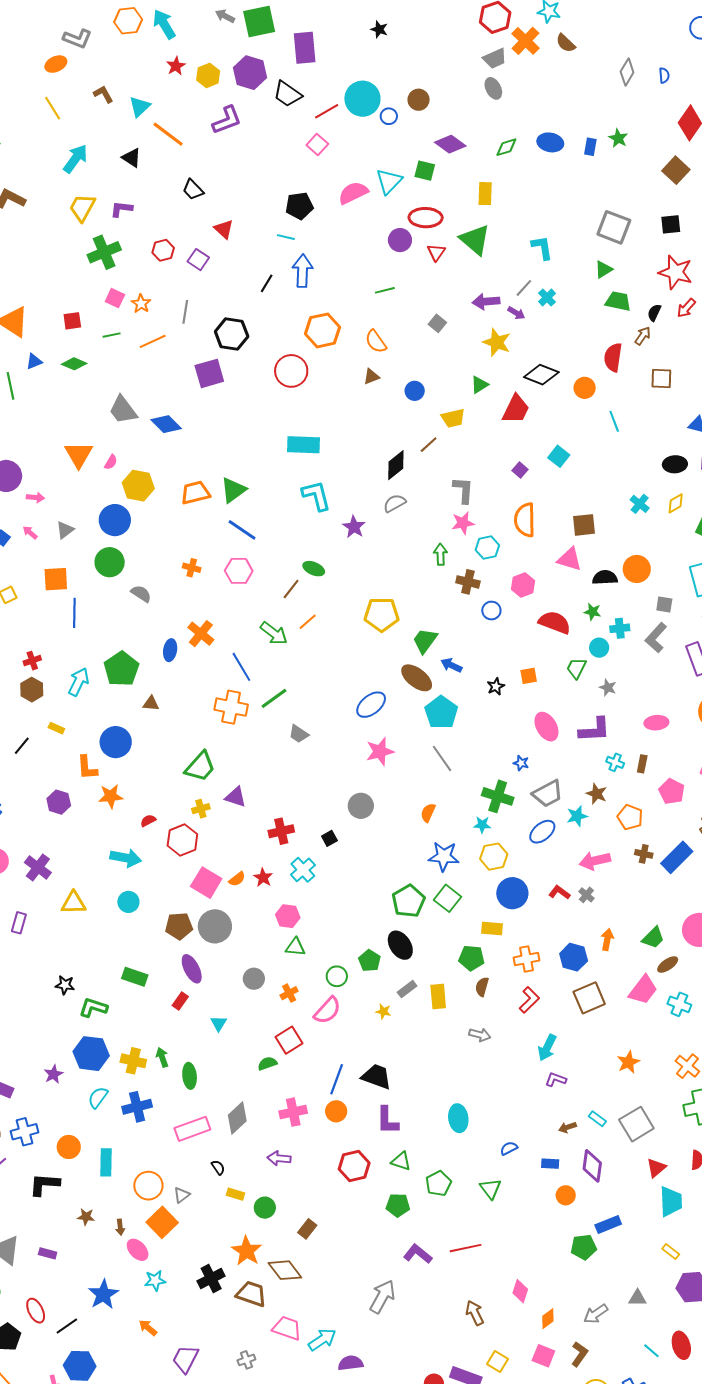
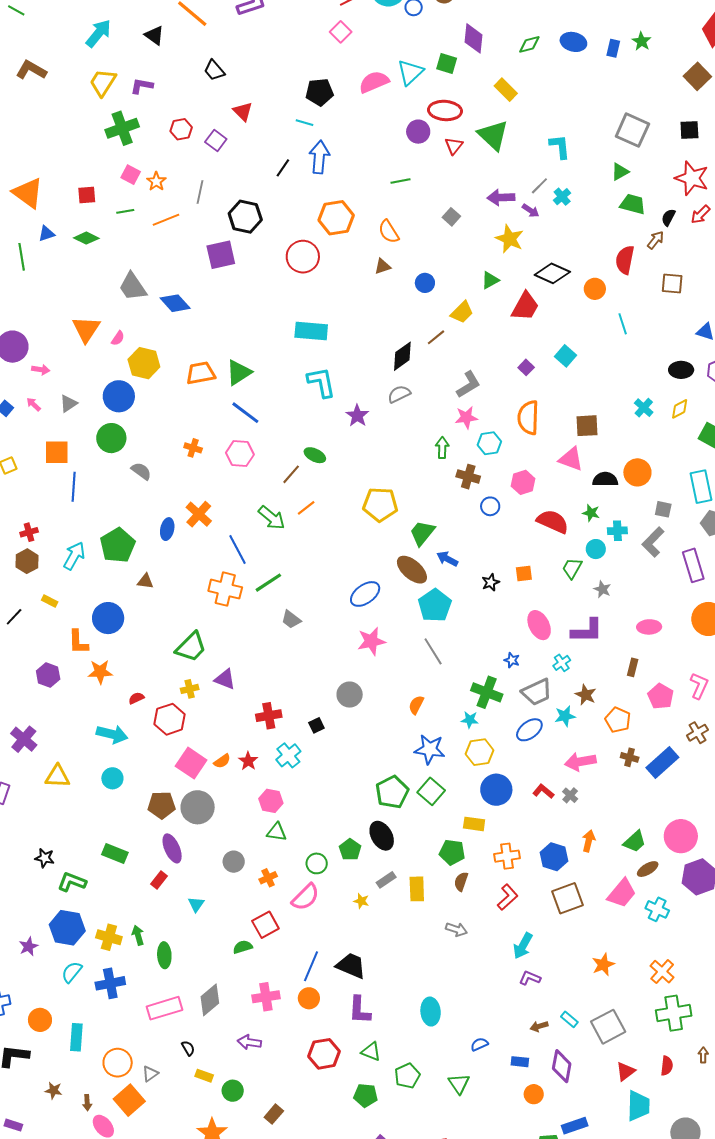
purple diamond: (450, 144) -> (474, 38), turned 56
yellow rectangle: (485, 194) -> (506, 90), turned -50
yellow trapezoid: (453, 418) -> (462, 312), turned -35
gray L-shape: (463, 490) -> (468, 384), turned 52
cyan cross: (615, 762) -> (562, 663), moved, turned 30

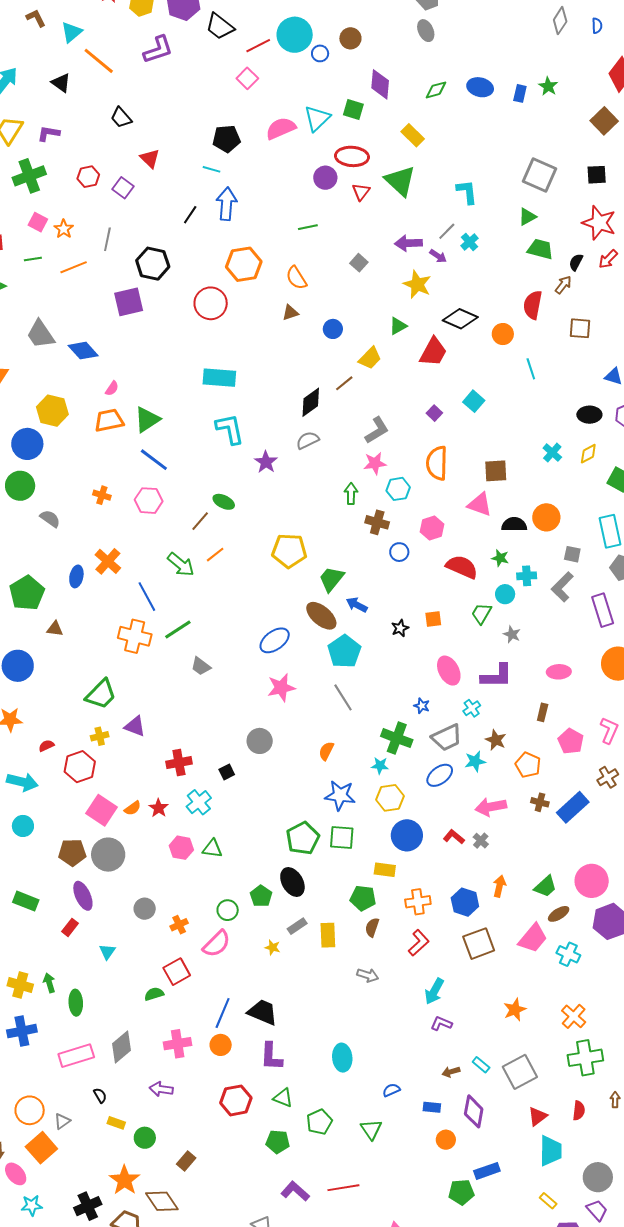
pink semicircle: (118, 338) -> (112, 388), moved
green square: (431, 791) -> (342, 837), turned -36
green triangle: (277, 832) -> (212, 849), moved

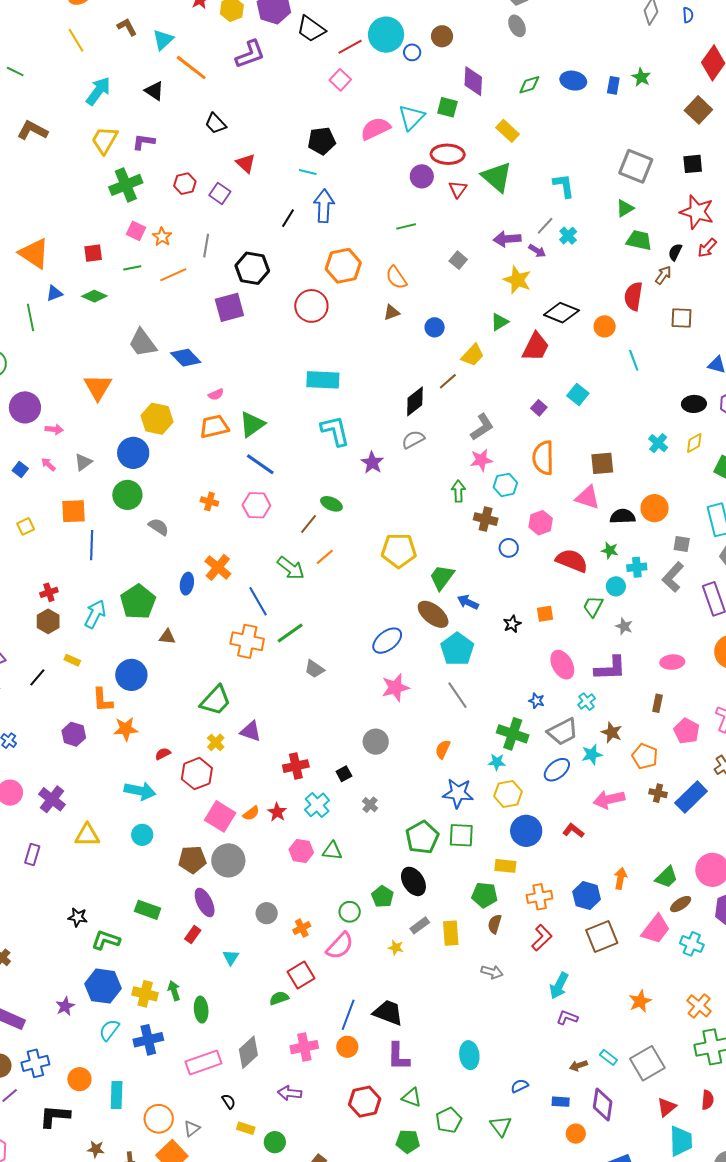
pink semicircle: (112, 388) -> (216, 394), turned 35
yellow cross: (100, 736) -> (216, 742), turned -30
gray cross: (481, 841) -> (370, 805), moved

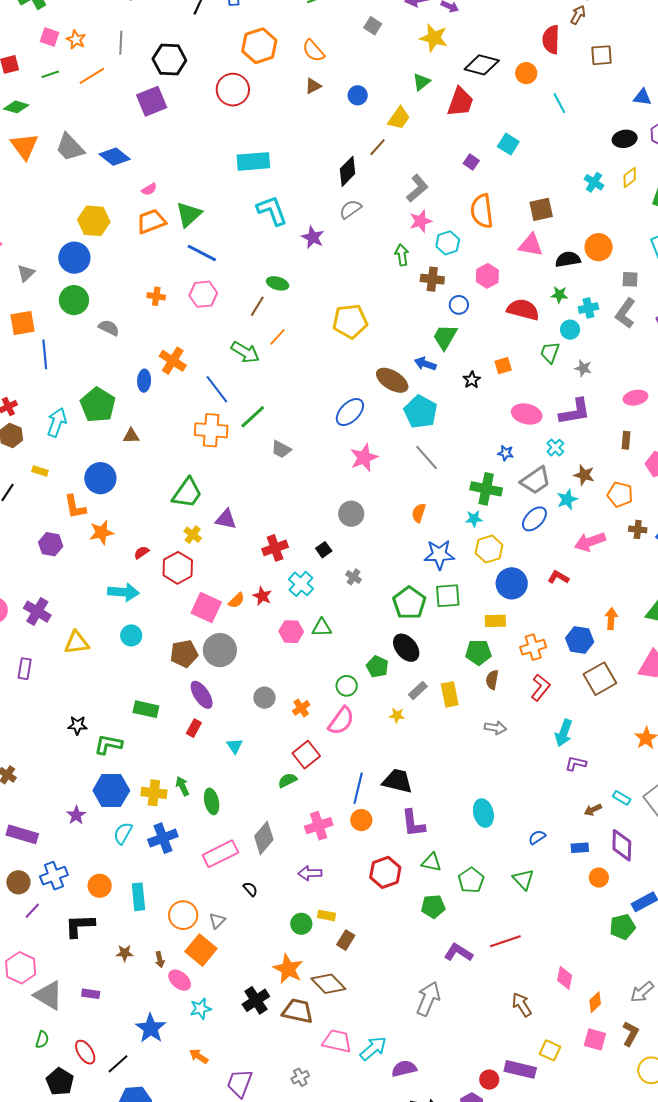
orange triangle: (98, 387) -> (24, 146), moved
green trapezoid: (442, 577) -> (445, 337), moved
pink ellipse: (562, 665) -> (527, 414), turned -40
yellow rectangle: (246, 1128) -> (326, 915), moved

